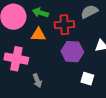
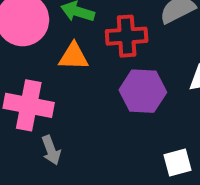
white square: (87, 79) -> (178, 162), moved, turned -32
gray arrow: (37, 81) -> (51, 150), moved

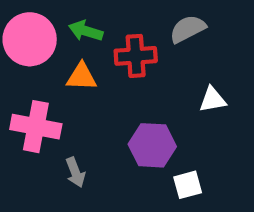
purple hexagon: (143, 91) -> (152, 145), moved
gray arrow: (51, 150) -> (75, 172), moved

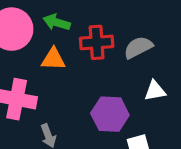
gray semicircle: (188, 29) -> (138, 47), moved
white triangle: (213, 100) -> (155, 91), moved

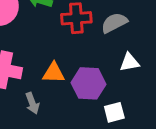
orange triangle: (53, 59) -> (54, 73), moved

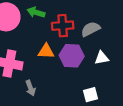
orange triangle: (54, 73) -> (46, 51), moved
purple hexagon: (88, 83) -> (72, 56), moved

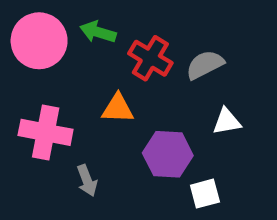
red cross: (63, 26) -> (150, 58), turned 35
purple hexagon: (72, 56) -> (168, 154), moved

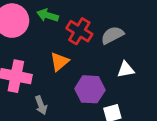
orange triangle: (118, 108) -> (60, 62), turned -42

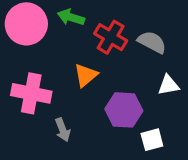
gray semicircle: (112, 35) -> (152, 42), turned 55

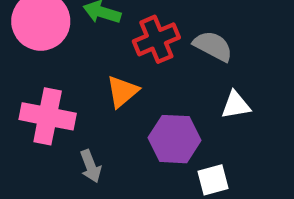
red cross: (111, 37) -> (156, 39), turned 36

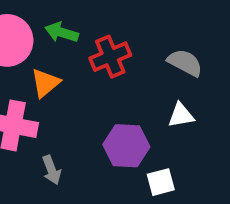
gray semicircle: (213, 46) -> (185, 63), moved
orange triangle: (122, 91) -> (45, 83), moved

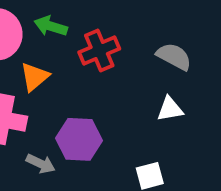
purple hexagon: (126, 146) -> (79, 139), moved
gray arrow: (52, 170) -> (41, 164), turned -44

